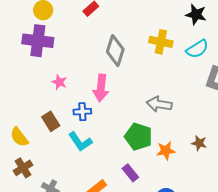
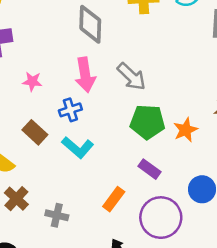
gray arrow: (159, 104) -> (131, 77), moved, turned -130

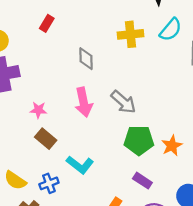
gray diamond: (90, 24) -> (86, 59), size x0.7
blue cross: (70, 110) -> (49, 183), moved
brown rectangle: (35, 132) -> (46, 139), moved

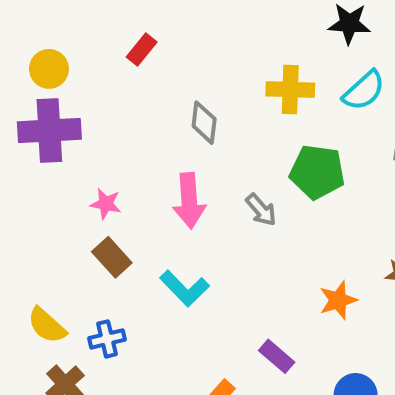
gray arrow: (123, 102) -> (261, 210), size x0.7
green pentagon: (139, 140) -> (317, 172), moved
cyan L-shape: (80, 165) -> (185, 288), moved

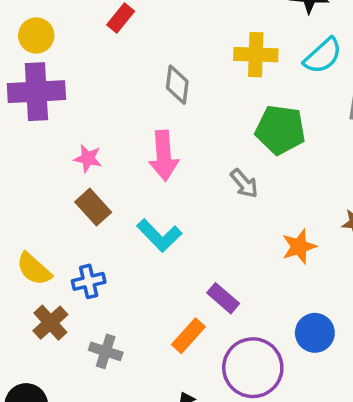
gray arrow: (261, 210) -> (244, 183), moved
purple rectangle: (277, 356) -> (223, 298), moved

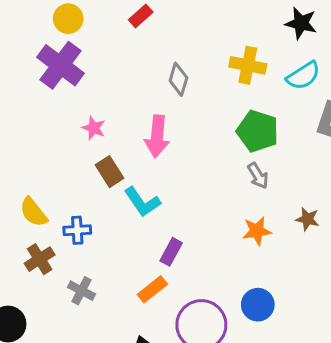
purple cross: (36, 92) -> (61, 65), turned 30
gray arrow: (244, 183) -> (258, 176), moved
brown rectangle: (93, 207) -> (109, 172), moved
purple rectangle: (223, 298) -> (171, 252), moved, turned 68

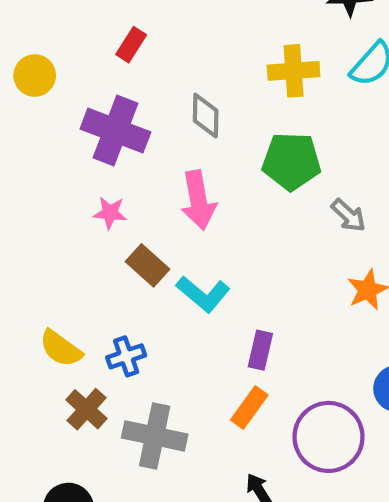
purple cross: (61, 65) -> (115, 131), moved
green pentagon: (258, 131) -> (291, 161), moved
gray cross: (82, 291) -> (155, 436), size x1.6

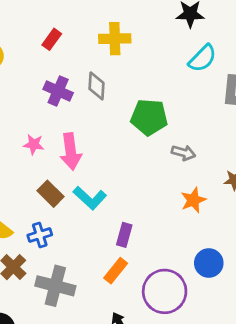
yellow cross: (294, 71) -> (115, 39), moved
purple cross: (115, 131) -> (58, 91), moved, size x0.7
pink arrow: (198, 200) -> (71, 152), moved
gray arrow: (348, 215) -> (183, 153), turned -30
brown rectangle: (148, 265) -> (51, 194), moved

